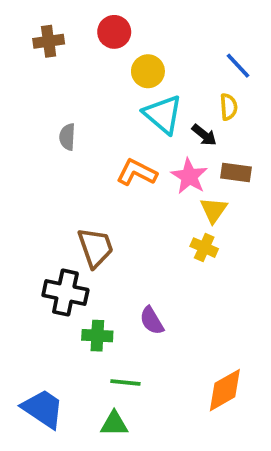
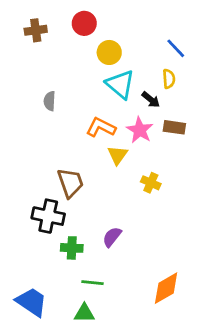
yellow triangle: (214, 210) -> (118, 155), moved
purple semicircle: (152, 321) -> (112, 237), turned 70

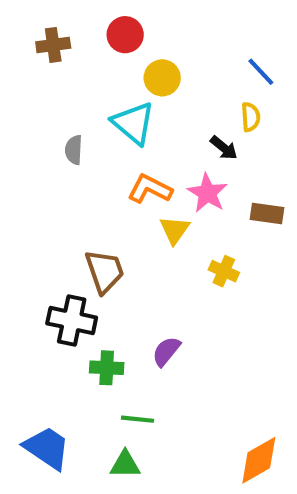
cyan triangle: (120, 84) -> (133, 123), moved
brown rectangle: (174, 127) -> (267, 214), moved
orange diamond: (166, 288) -> (259, 460), moved

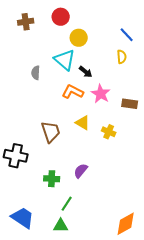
black arrow: (224, 148) -> (86, 72), moved
yellow triangle: (174, 230) -> (83, 123), moved, turned -35
black cross: (72, 320) -> (16, 156), moved
green line: (137, 419) -> (67, 204), turned -63

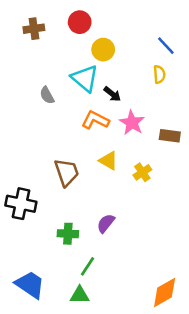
gray semicircle: (36, 73) -> (47, 95), turned -32
yellow cross: (109, 132) -> (142, 172), turned 32

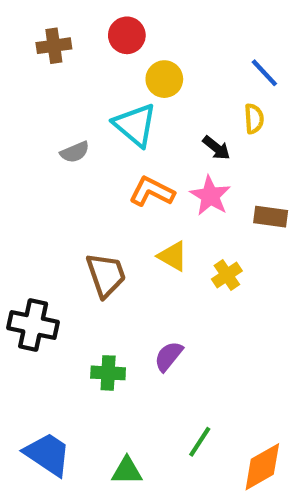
black arrow: (112, 94) -> (216, 148), moved
gray semicircle: (47, 95) -> (75, 152), turned -84
green line: (87, 266) -> (200, 442), moved

